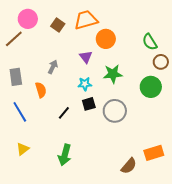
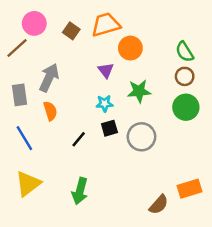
brown circle: (161, 62) -> (185, 76), moved
gray arrow: (53, 67) -> (49, 78), moved, size x1.6
yellow triangle: (23, 149) -> (28, 184), size x1.6

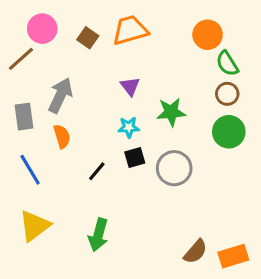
orange circle: (130, 48) -> (208, 35), moved
orange rectangle: (190, 189) -> (233, 256), moved

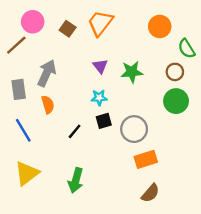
orange trapezoid: (130, 30) -> (100, 23), turned -36
green semicircle: (227, 64) -> (187, 49), moved
green star: (171, 112) -> (132, 72), moved
orange rectangle: (233, 256) -> (146, 159), moved

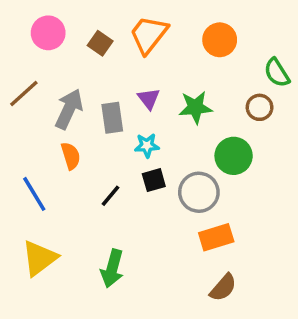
orange circle: (160, 26) -> (220, 40), moved
brown line: (16, 45) -> (24, 93), moved
gray rectangle: (19, 89) -> (112, 118), moved
green circle: (176, 101) -> (234, 156), moved

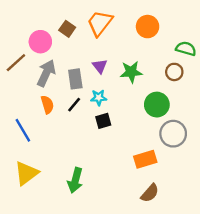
pink circle: (48, 33) -> (40, 42), moved
green semicircle: (277, 73) -> (186, 49), turned 138
gray circle: (199, 192) -> (173, 134), moved
black line: (111, 196) -> (74, 105), moved

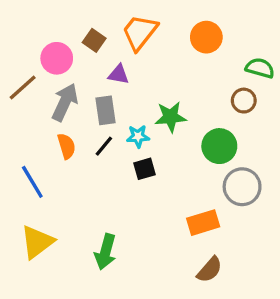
purple triangle: (100, 66) -> (119, 75), moved, turned -42
green star: (131, 72) -> (171, 117), moved

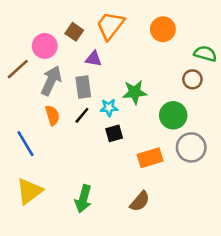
orange rectangle: (203, 223) -> (150, 158), moved
brown semicircle: (210, 270) -> (140, 201), moved

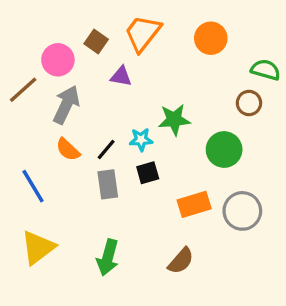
gray rectangle: (83, 87) -> (108, 184), moved
orange semicircle: (52, 115) -> (68, 150), turned 150
gray circle: (191, 147) -> (242, 211), moved

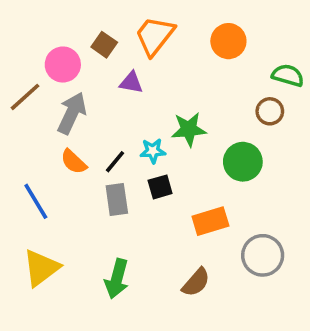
gray circle: (242, 211) -> (263, 255), moved

